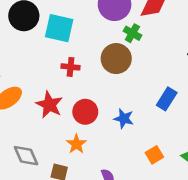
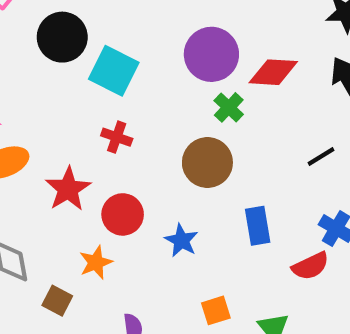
brown circle: (116, 59) -> (207, 163), moved
blue rectangle: (167, 99) -> (258, 226), turned -55

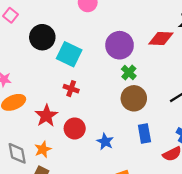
red diamond: (273, 72) -> (161, 38), moved
brown circle: (207, 163) -> (134, 98), moved
orange star: (96, 262) -> (43, 149), moved

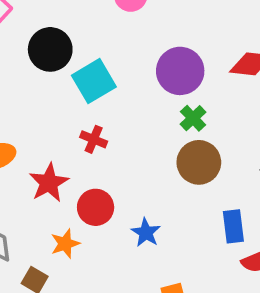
cyan square: (69, 54) -> (94, 81), turned 30
blue rectangle: (144, 133) -> (233, 226), moved
orange star: (43, 149) -> (65, 244), moved

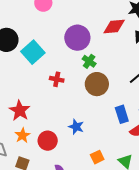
red cross: (94, 139) -> (57, 79), moved
red circle: (96, 207) -> (48, 141), moved
orange star: (65, 244) -> (22, 135), moved

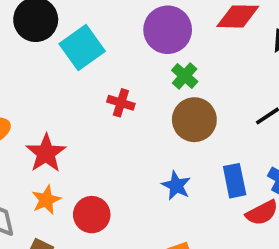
blue star: (76, 127) -> (176, 186), moved

